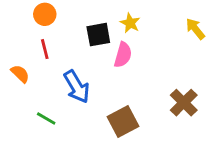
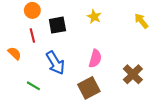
black square: (98, 35) -> (57, 25), moved
pink semicircle: (123, 55) -> (95, 59), moved

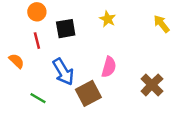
brown square: (89, 88) -> (88, 93), moved

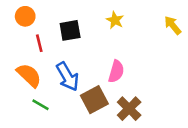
orange circle: (37, 12) -> (25, 16), moved
orange semicircle: (17, 61) -> (29, 75), moved, size x1.5
brown cross: (152, 85) -> (129, 109), moved

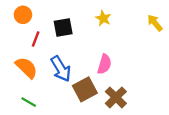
red line: (39, 43) -> (36, 39), turned 35
green line: (41, 105) -> (29, 102), moved

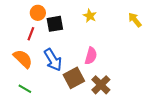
orange circle: (23, 15) -> (38, 13), moved

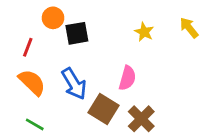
yellow star: (90, 16) -> (144, 32), moved
red line: (31, 34) -> (28, 47), moved
brown square: (74, 78) -> (103, 109), turned -30

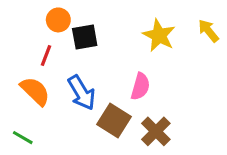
yellow star: (144, 32) -> (159, 35), size x1.5
red line: (28, 47) -> (46, 56), moved
green line: (35, 124) -> (23, 138), moved

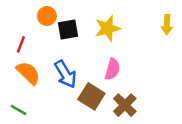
yellow arrow: (208, 31) -> (167, 25), turned -138
yellow star: (159, 35) -> (108, 28), moved, turned 30
red line: (46, 56) -> (21, 44), moved

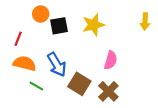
pink semicircle: (112, 69) -> (111, 60), moved
orange semicircle: (28, 73) -> (25, 63), turned -30
green line: (18, 110) -> (36, 86), moved

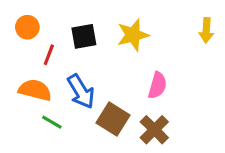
orange circle: (41, 14) -> (27, 27), moved
red line: (18, 39) -> (49, 55), moved

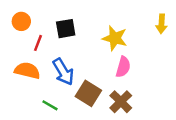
yellow star: (133, 35) -> (115, 38), moved, turned 30
green line: (52, 122) -> (50, 105), moved

